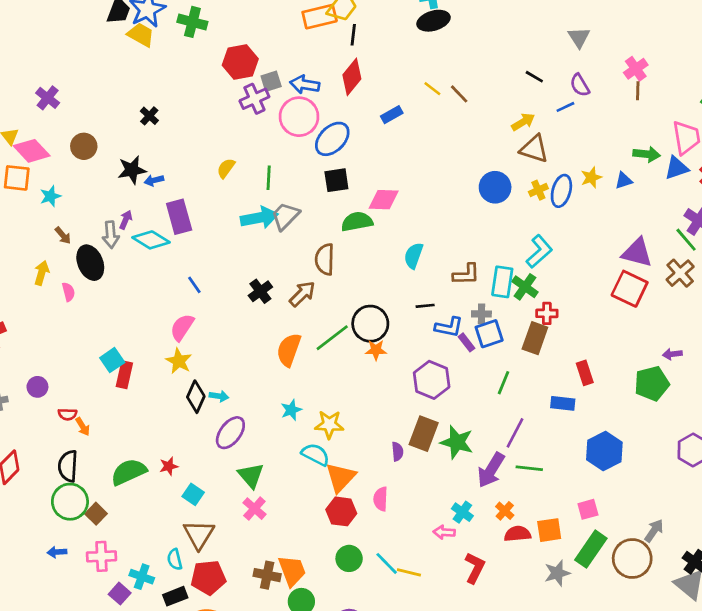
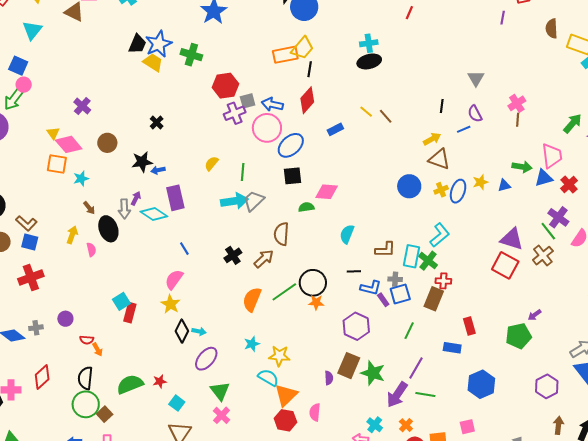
black line: (534, 77) -> (442, 106), turned 64
green semicircle: (357, 222) -> (306, 207), size x0.7
purple arrow: (672, 354) -> (535, 315), turned -32

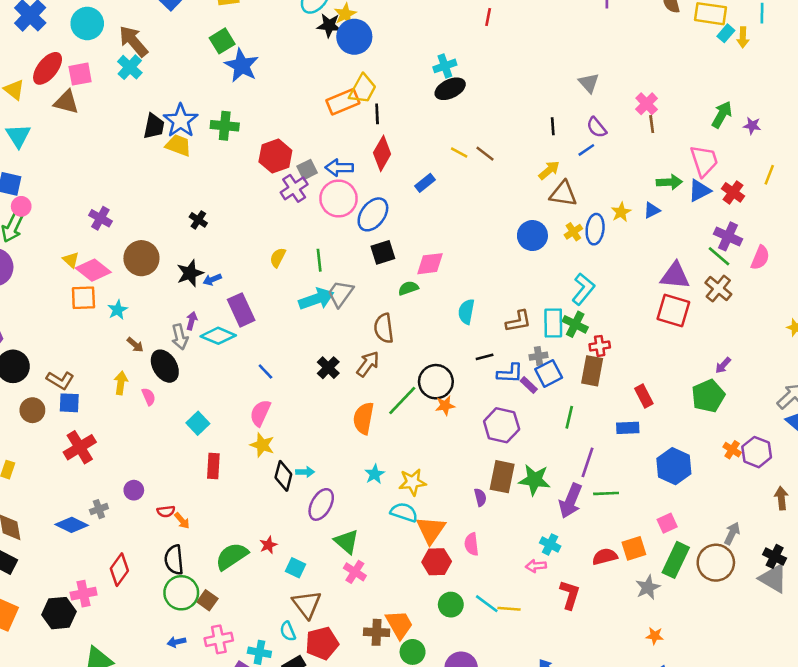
brown circle: (107, 143) -> (141, 258), size x1.4
cyan square: (121, 301) -> (198, 423), moved
orange cross: (406, 425) -> (732, 450), moved

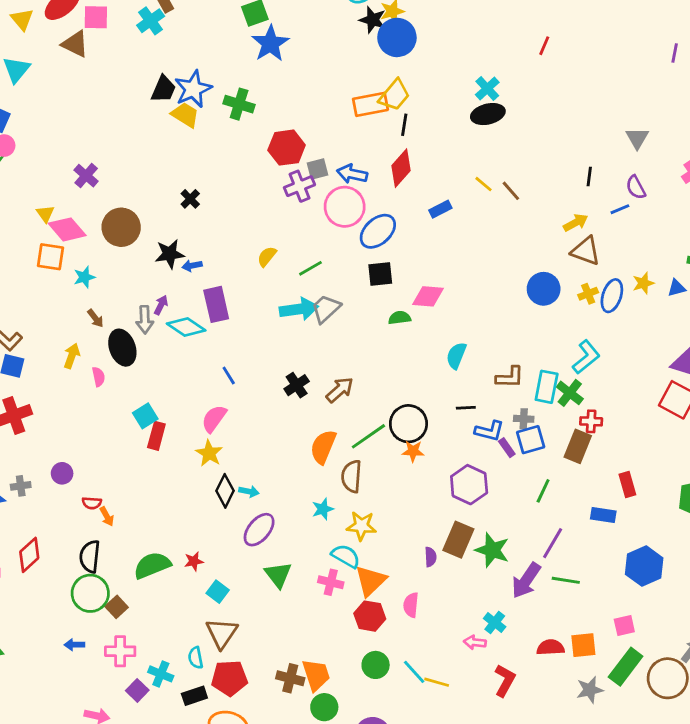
cyan cross: (445, 66) -> (487, 88), turned -35
green line: (319, 260) -> (310, 268), turned 55
brown semicircle: (384, 328) -> (351, 476), moved
red rectangle: (213, 466) -> (156, 436), moved
pink cross: (355, 572) -> (331, 582), moved, turned -30

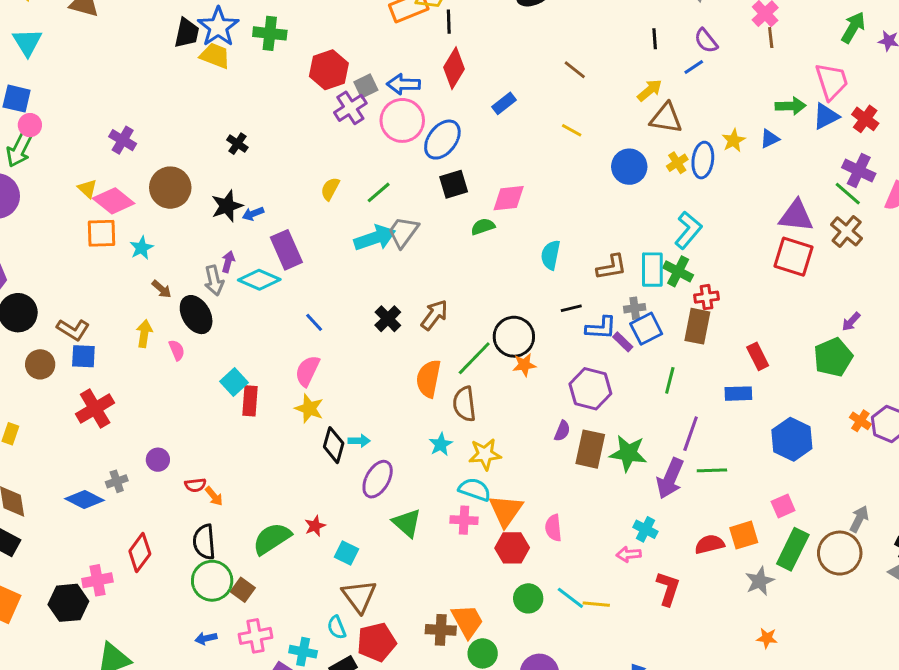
yellow line: (484, 184) -> (572, 130), moved
purple semicircle: (430, 557) -> (562, 431), moved, turned 36

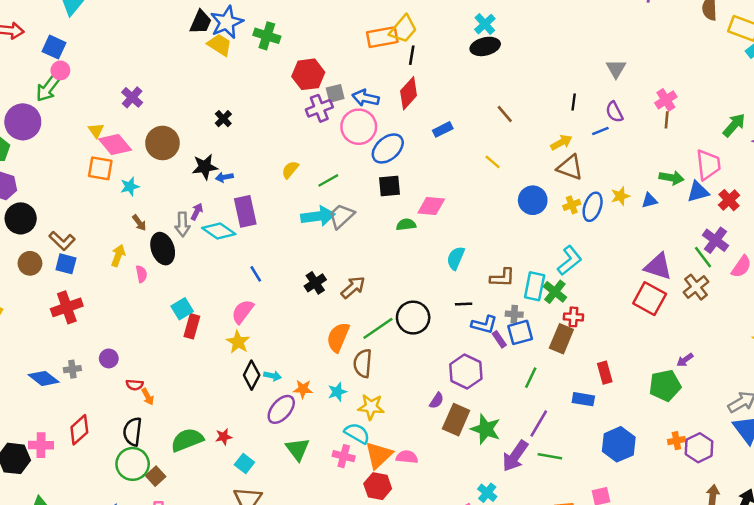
orange star: (524, 365) -> (303, 389), moved
orange cross: (860, 421) -> (676, 441), turned 35
pink semicircle: (553, 528) -> (407, 457), moved, turned 90

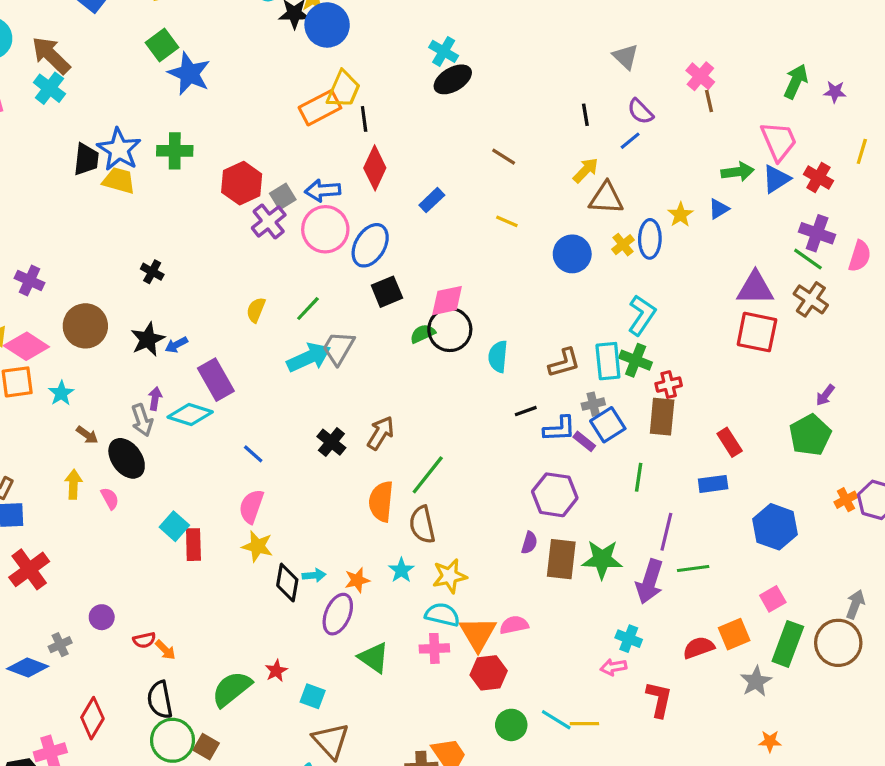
black circle: (413, 318) -> (450, 330), moved

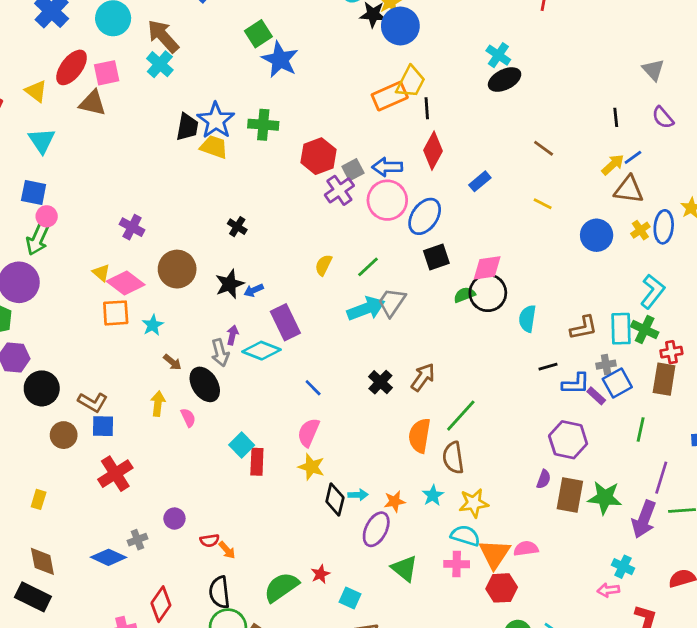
blue line: (630, 141) -> (633, 157), moved

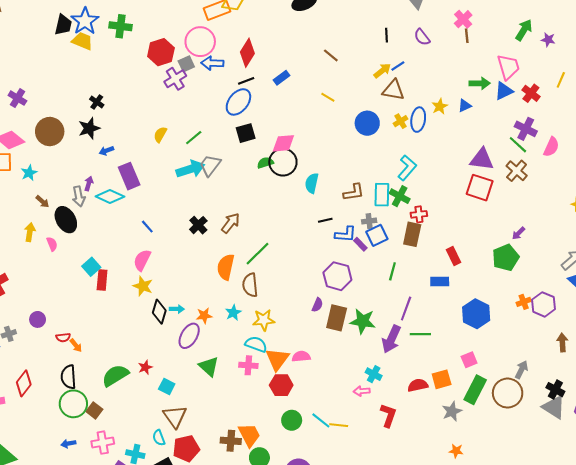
black line: (427, 108) -> (246, 81), moved, turned 70
pink circle: (387, 200) -> (200, 42), moved
black star: (230, 284) -> (89, 128), moved

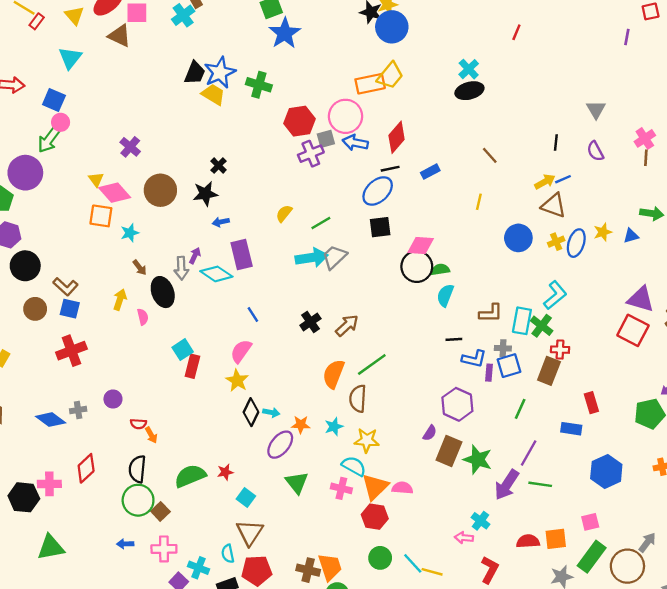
yellow line: (328, 97) -> (479, 202), turned 64
green semicircle: (265, 163) -> (440, 270), moved
purple rectangle: (360, 244) -> (489, 373), turned 40

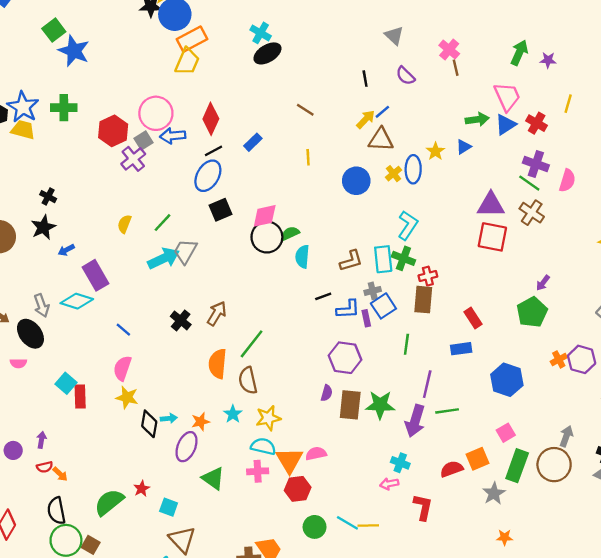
orange rectangle: (370, 84) -> (192, 39), moved
purple arrow: (195, 256) -> (41, 440), moved
pink semicircle: (143, 317) -> (18, 363), turned 119

